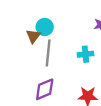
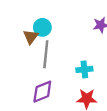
cyan cross: (85, 54) -> (84, 69), moved

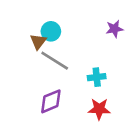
gray line: (46, 54) -> (55, 61), turned -64

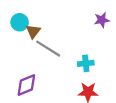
cyan circle: (51, 31) -> (20, 22), moved
purple diamond: (51, 101) -> (26, 85), moved

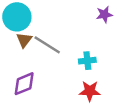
cyan circle: (20, 22) -> (17, 17), size x1.5
brown triangle: (33, 31) -> (24, 40), moved

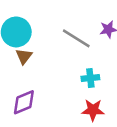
gray line: (47, 45) -> (76, 38), moved

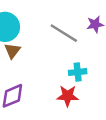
red star: (93, 110) -> (68, 96), moved

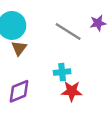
cyan cross: (78, 72) -> (62, 72), moved

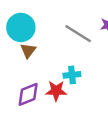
red star: (72, 91) -> (56, 91), moved

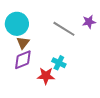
cyan cross: (72, 75) -> (59, 63), turned 32
purple diamond: (28, 94) -> (23, 60), moved

